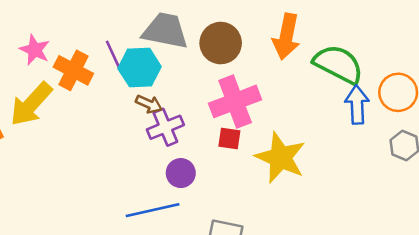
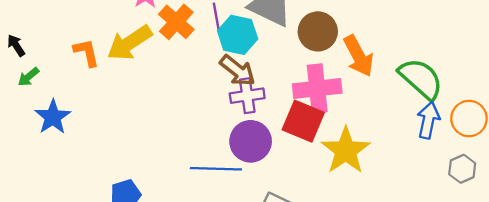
orange arrow: (286, 37) -> (358, 56), moved, turned -54
brown arrow: (149, 104) -> (238, 71), size x1.5
red square: (229, 139) -> (303, 121), size x1.8
purple circle: (181, 173) -> (251, 141), size x1.5

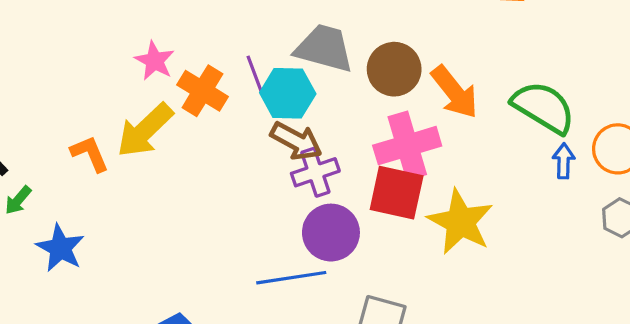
blue arrow: (428, 120) -> (564, 161), size x0.7

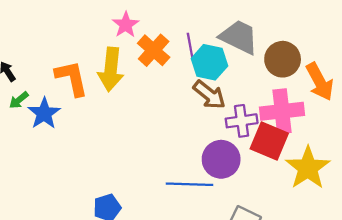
yellow arrow: (145, 130) -> (111, 69), turned -51
orange L-shape: (90, 154) -> (72, 78), size x1.4
purple cross: (315, 172) -> (242, 121), moved
blue star: (60, 248) -> (44, 113), moved

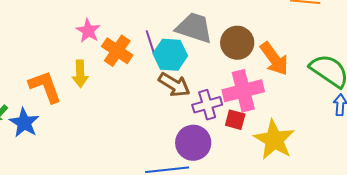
yellow arrow: (111, 69) -> (80, 74), size x0.7
red square: (269, 141) -> (235, 120), size x0.6

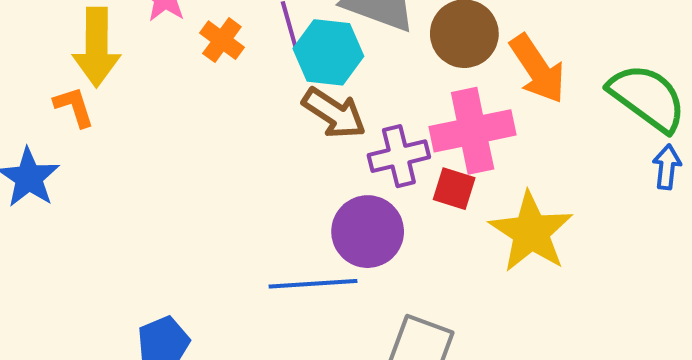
orange cross: (117, 51) -> (222, 40), size x0.7
yellow arrow: (80, 74) -> (97, 47), moved, size x1.4
orange L-shape: (45, 87) -> (74, 107), size x0.6

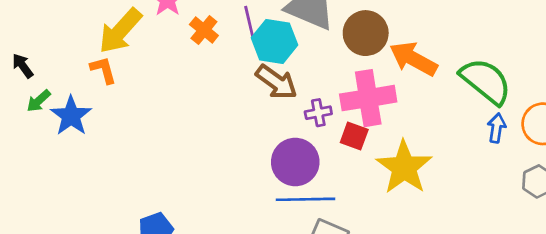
yellow arrow: (97, 47) -> (120, 31), turned 39
orange arrow: (538, 69) -> (413, 59), turned 150
purple cross: (399, 156) -> (318, 113), size x0.7
blue line: (313, 284) -> (306, 199), moved

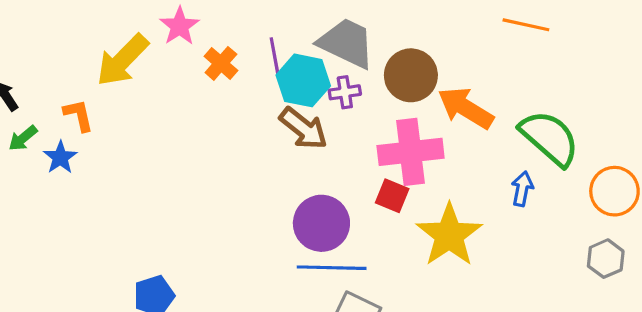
orange L-shape: (103, 70) -> (79, 115), moved
purple cross: (318, 113) -> (345, 92), moved
blue star: (71, 116) -> (60, 157), size x0.7
blue arrow: (497, 128) -> (522, 189), moved

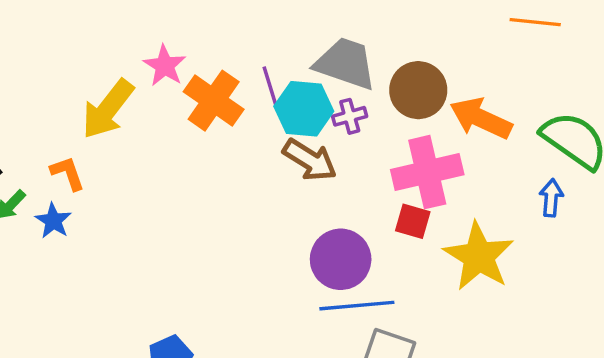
orange cross: (221, 63) -> (214, 101), size x1.6

